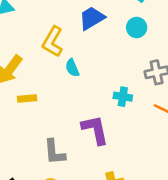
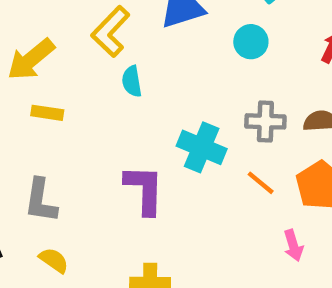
cyan cross: (123, 97) -> (202, 147), size x1.5
gray L-shape: (54, 152) -> (41, 201), moved

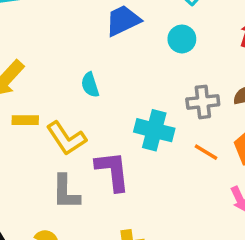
yellow L-shape: (111, 32) -> (66, 138), moved, turned -69
gray L-shape: (41, 201) -> (66, 192), moved

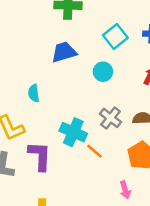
gray cross: (203, 102) -> (110, 118), turned 35
orange line: (206, 152) -> (94, 151), moved

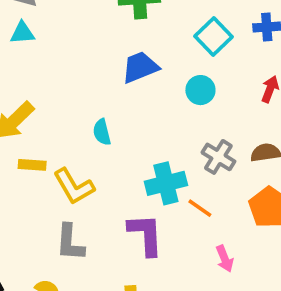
cyan cross: (73, 132) -> (166, 183), turned -32
purple L-shape: (40, 156) -> (146, 235), moved
pink arrow: (125, 190) -> (225, 259), moved

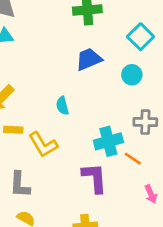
gray cross: (218, 157) -> (145, 122), turned -30
gray L-shape: (70, 242) -> (20, 185), moved

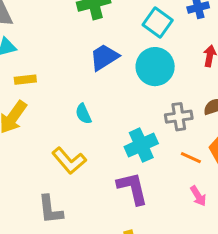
cyan circle: (132, 75) -> (155, 67), size x1.6
yellow rectangle: (13, 130) -> (25, 80), moved
orange line: (133, 159) -> (191, 158), moved

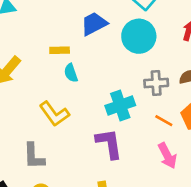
yellow rectangle: (25, 80) -> (60, 50), moved
pink arrow: (198, 196) -> (167, 156), size x1.4

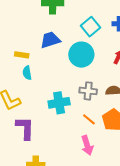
purple L-shape: (109, 144) -> (25, 128), moved

